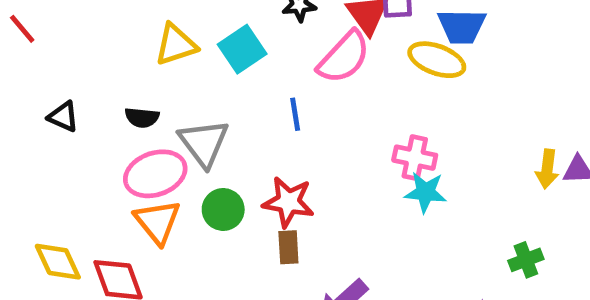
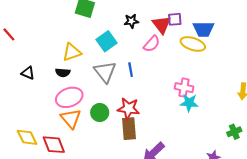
yellow triangle: (176, 45) -> (72, 52), moved
pink semicircle: (344, 57) -> (152, 44), size x0.7
gray triangle: (204, 143) -> (105, 72), moved
brown rectangle: (288, 247) -> (129, 129), size x1.5

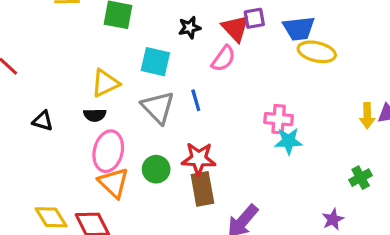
cyan square: (106, 41) -> (155, 62), turned -36
yellow ellipse: (193, 44) -> (317, 52), moved
pink ellipse: (69, 97) -> (108, 151), turned -50

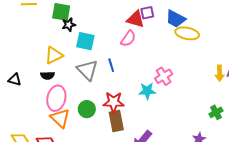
black star: (190, 28) -> (69, 25), moved
red triangle: (235, 28) -> (136, 19), turned -30
blue trapezoid: (299, 28) -> (176, 19), turned 35
pink cross: (279, 119) -> (164, 76), turned -36
cyan star: (289, 141) -> (147, 91), moved

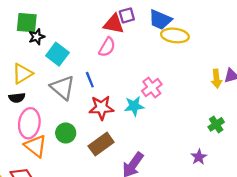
cyan square: (85, 41) -> (57, 54), turned 30
red star: (114, 102) -> (101, 108), moved
brown rectangle: (116, 121) -> (101, 144), turned 70

